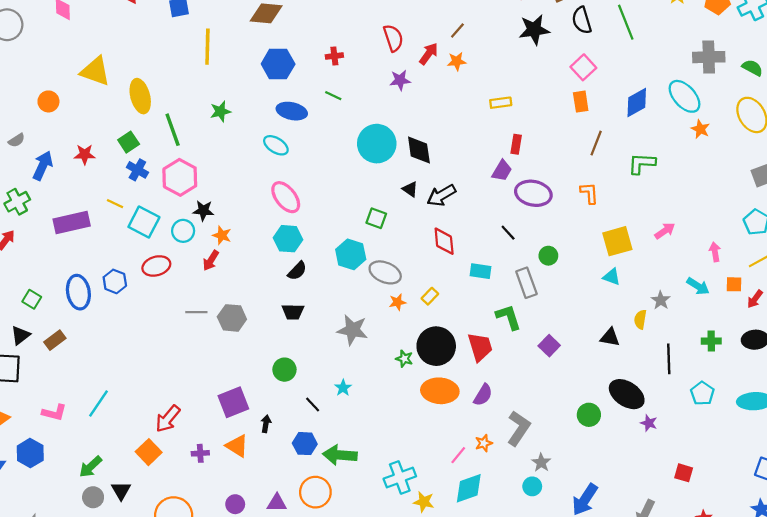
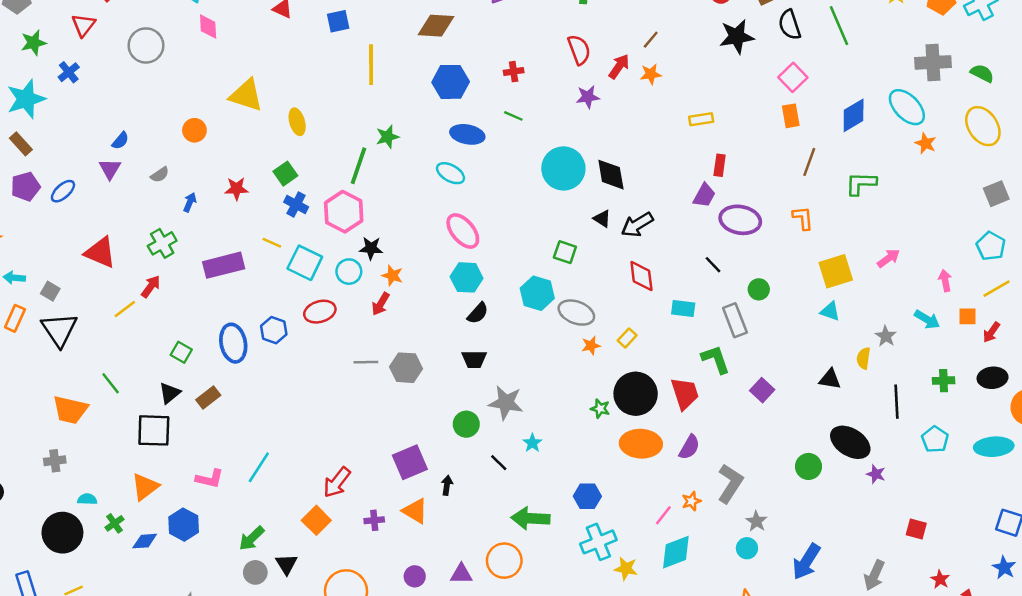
yellow ellipse: (140, 96) -> (297, 122), size x0.7
green line: (173, 130) -> (359, 166), moved, turned 40
blue arrow: (43, 166) -> (190, 202), size x0.6
gray star: (353, 330) -> (506, 403), moved
blue hexagon: (305, 444) -> (587, 496), moved

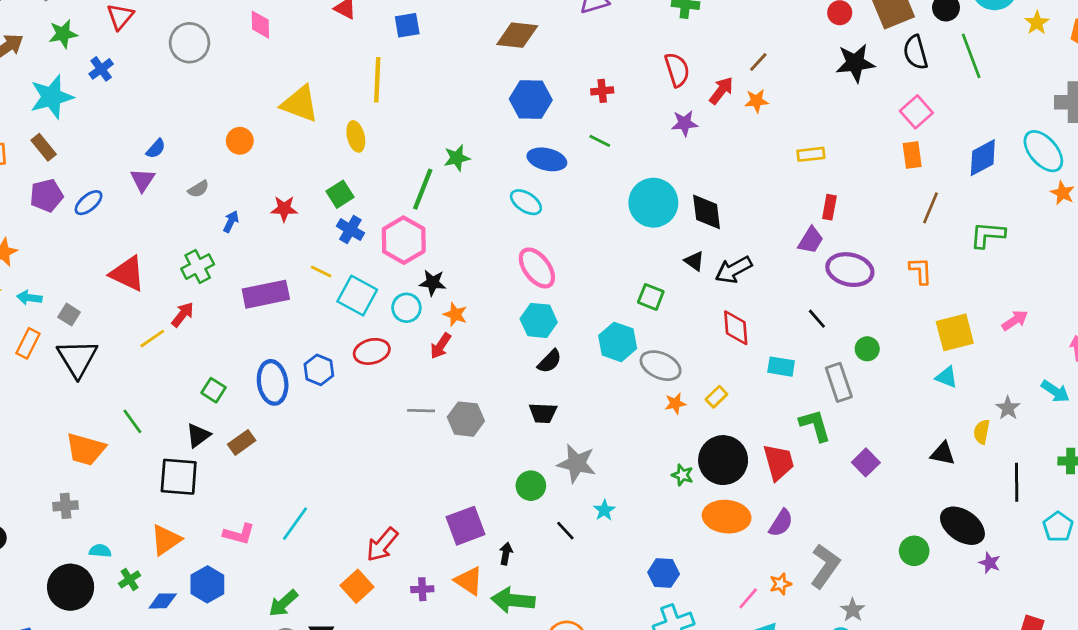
yellow line: (371, 65) -> (377, 80), moved
green arrow: (531, 518) -> (513, 600), moved

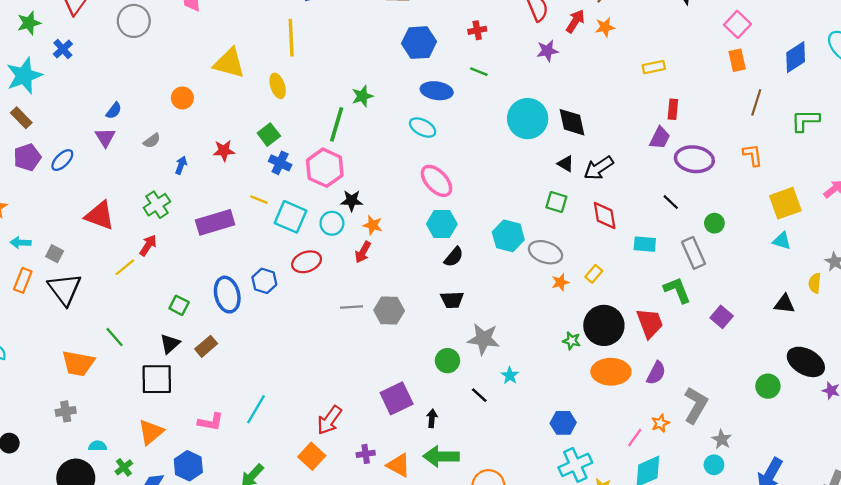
green square: (651, 297) -> (556, 202), moved
orange triangle: (469, 581) -> (399, 465), moved

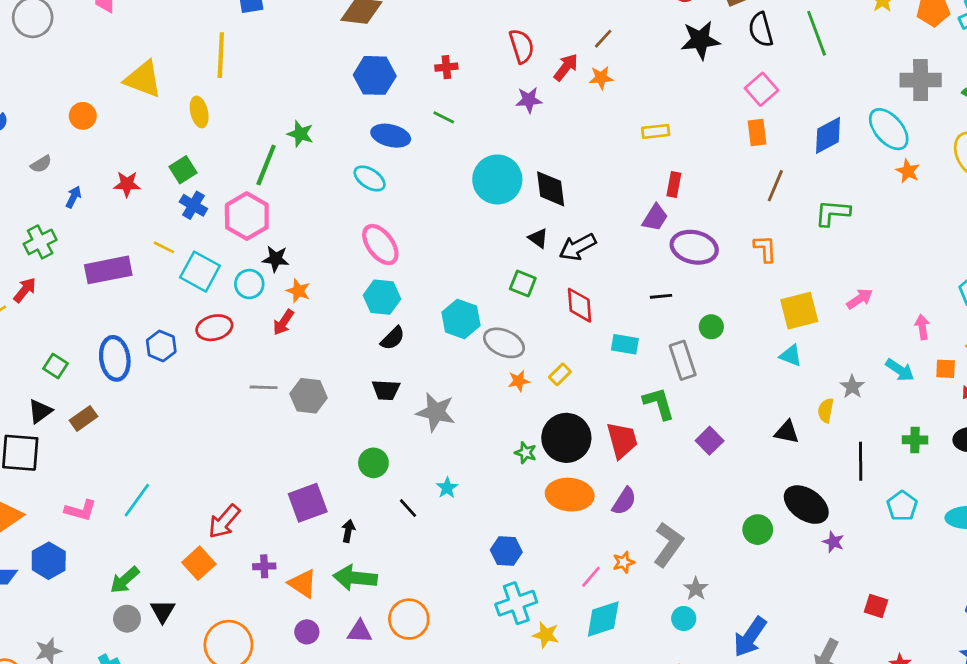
green star: (362, 96) -> (300, 134), turned 30
black line: (671, 202) -> (661, 296), turned -54
gray star: (483, 339) -> (436, 412), moved

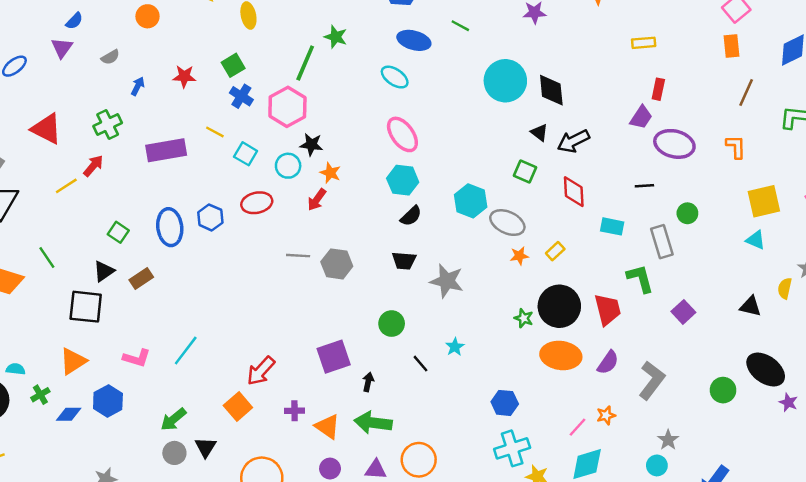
cyan square: (200, 272) -> (246, 154), size x0.7
gray L-shape: (668, 544) -> (652, 380), moved

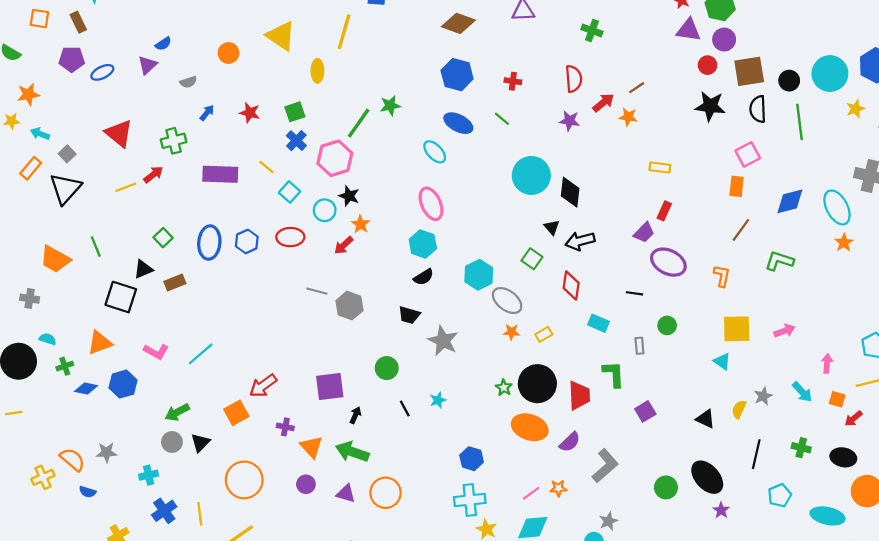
green star: (336, 37) -> (390, 106), turned 30
gray rectangle: (662, 242) -> (639, 346), size x0.6

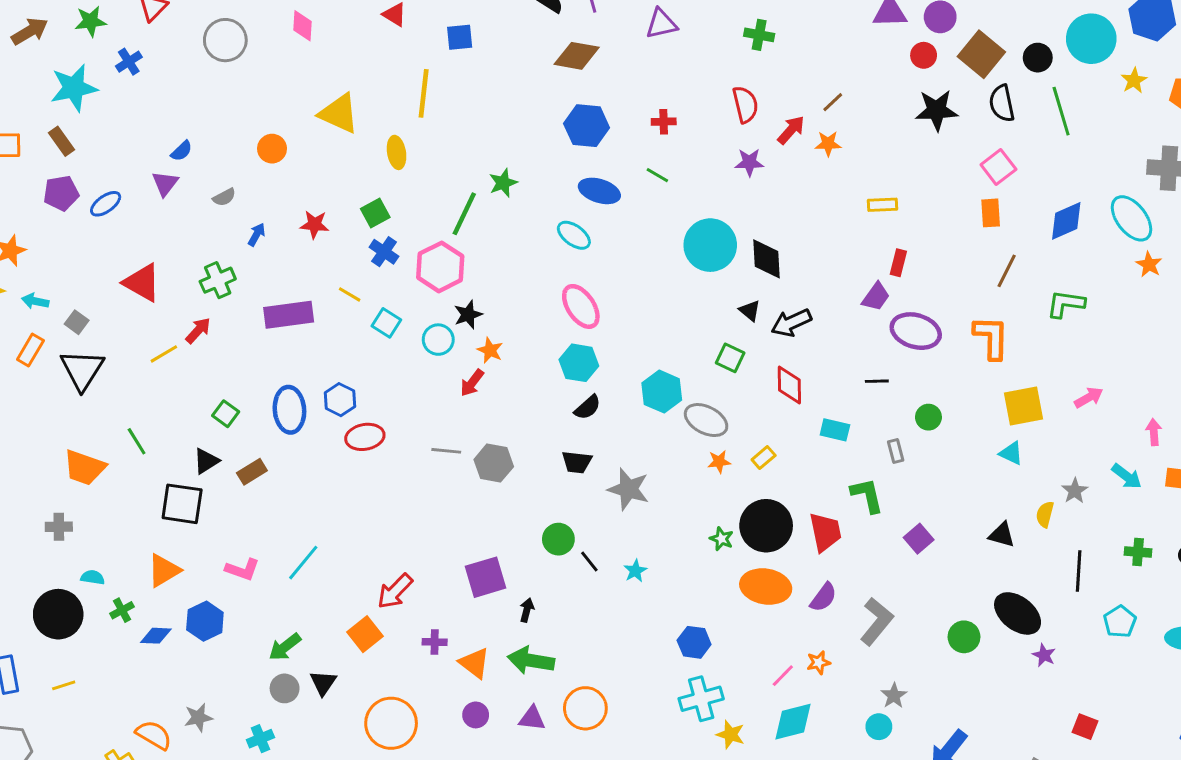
brown square: (749, 71) -> (981, 54), turned -32
black star: (349, 196) -> (468, 315), turned -30
red ellipse: (290, 237) -> (365, 437), moved
orange L-shape: (722, 276) -> (991, 338), size x1.5
black line: (405, 409) -> (589, 562), moved

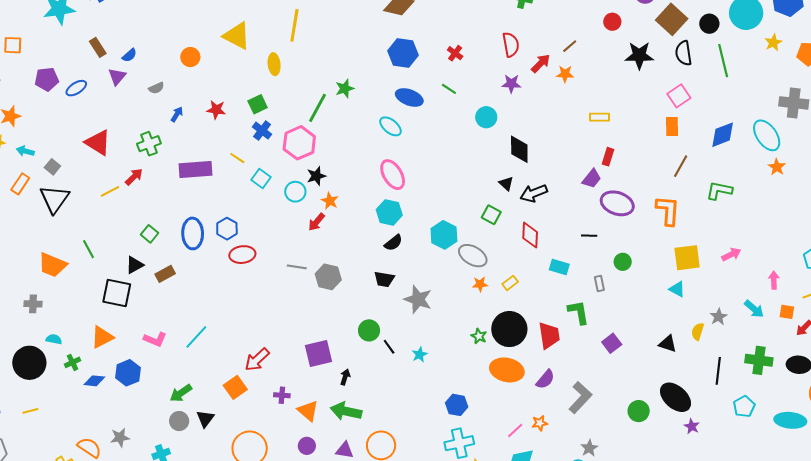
red circle: (924, 55) -> (612, 22), moved
red cross: (664, 122) -> (455, 53), turned 35
brown rectangle: (62, 141) -> (98, 47), moved
cyan circle: (710, 245) -> (486, 117), moved, size x0.6
green cross: (1138, 552) -> (759, 360), size x1.5

